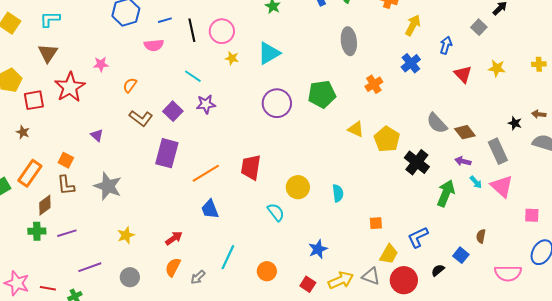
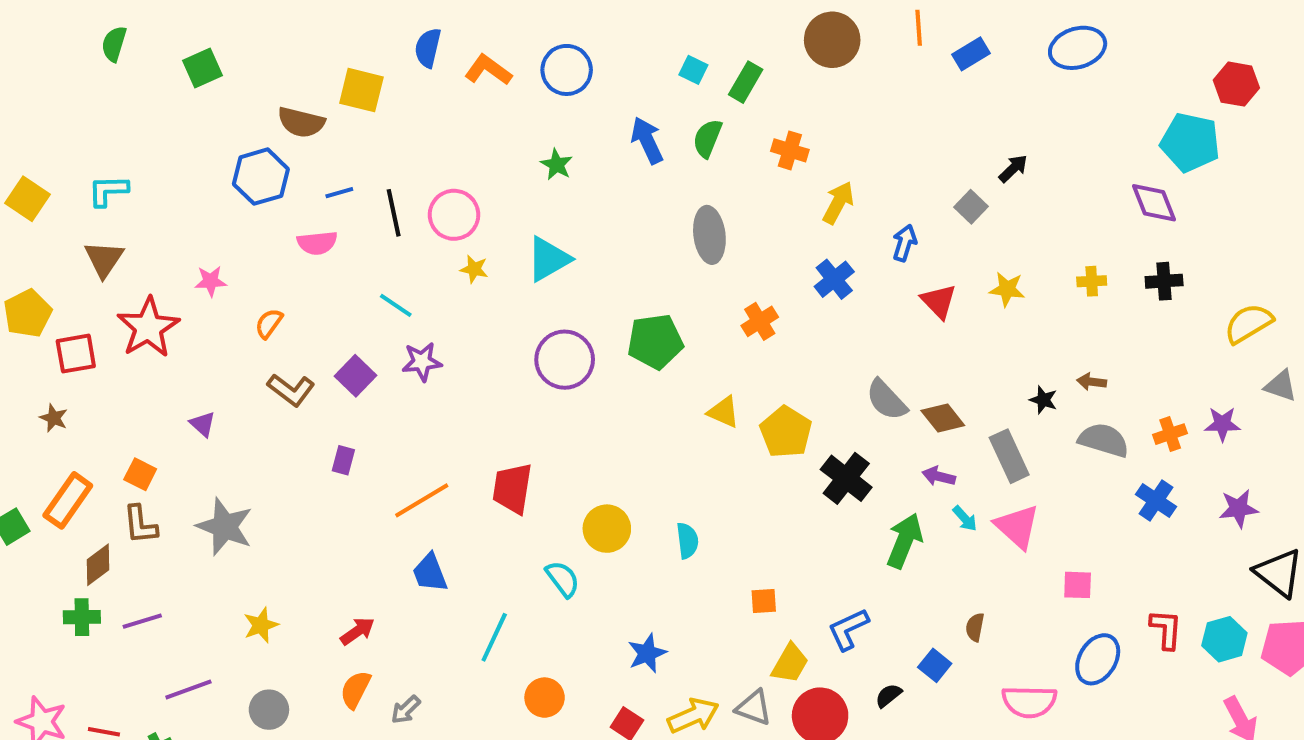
purple rectangle: (167, 153) -> (343, 460), size x0.5
cyan line: (228, 257) -> (494, 637), moved

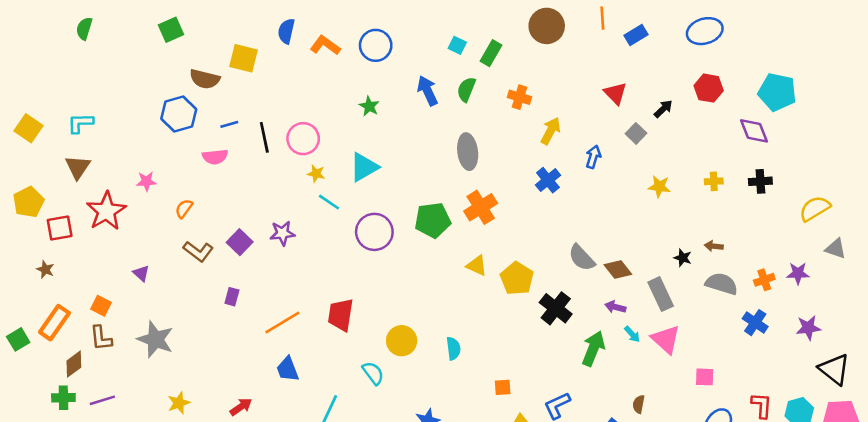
green square: (203, 68) -> (171, 30), moved
red hexagon: (1236, 84) -> (709, 88), moved
red triangle: (939, 301) -> (615, 93), moved
cyan line: (396, 305) -> (329, 202), moved
orange cross: (760, 321) -> (481, 207), moved, size x1.4

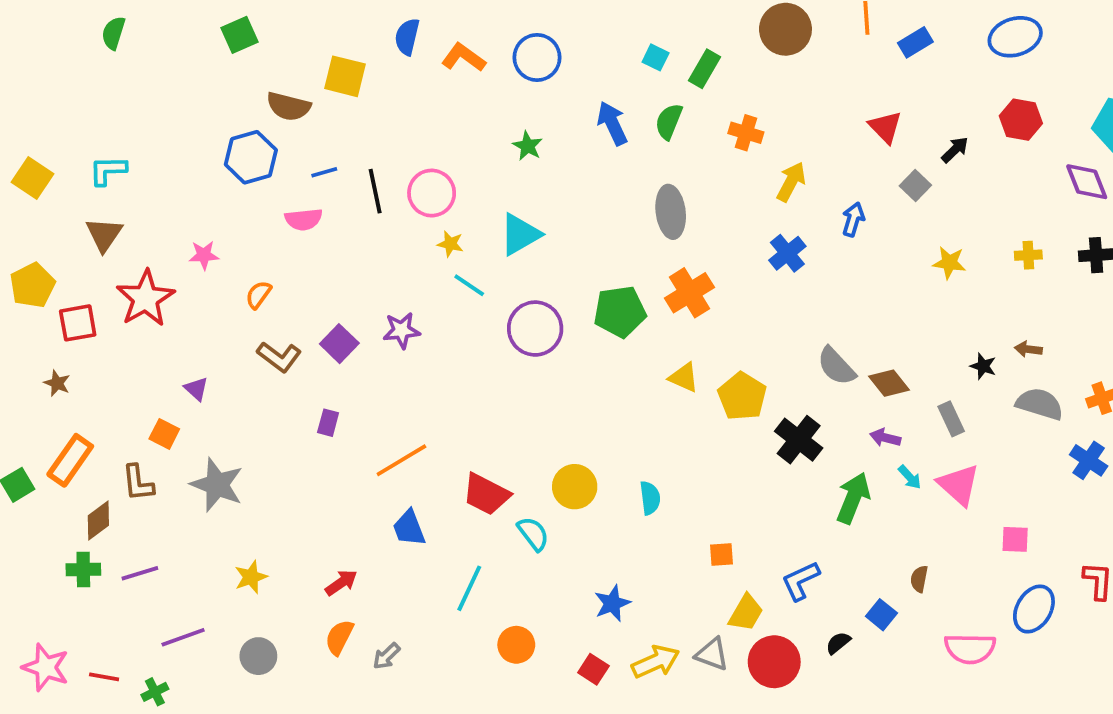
gray rectangle: (661, 294) -> (951, 419), size x0.7
orange square: (101, 306) -> (164, 434), moved
red trapezoid: (341, 315) -> (486, 494), moved, turned -72

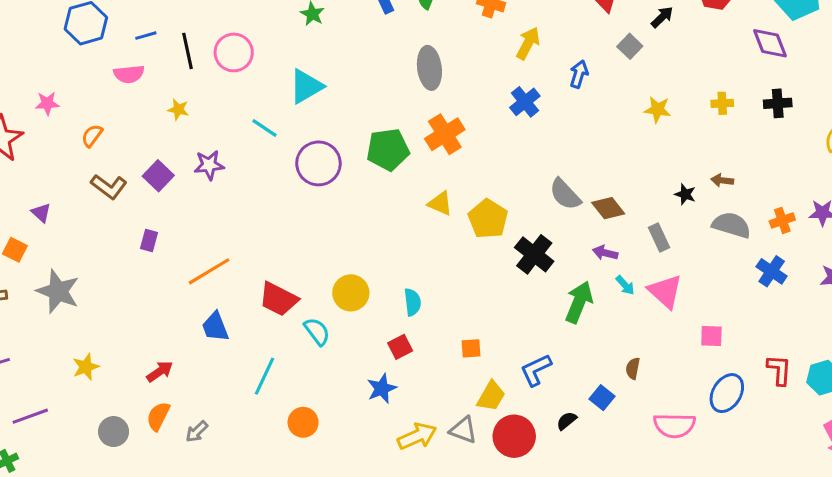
yellow star: (450, 244) -> (178, 110), moved
gray circle: (258, 656) -> (114, 432), moved
red square: (593, 669) -> (400, 347), moved, turned 30

